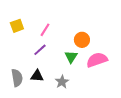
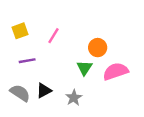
purple line: (40, 50) -> (27, 61), moved, turned 32
black triangle: (37, 76) -> (44, 91), turned -32
gray semicircle: (17, 78) -> (20, 93), turned -48

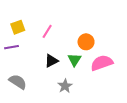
purple line: (27, 61) -> (11, 47), moved
black triangle: (44, 91) -> (51, 61), moved

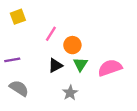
yellow square: (18, 27) -> (18, 17), moved
orange circle: (86, 42) -> (72, 45), moved
purple line: (11, 47) -> (12, 60), moved

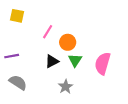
yellow square: (18, 17) -> (17, 16), turned 32
pink semicircle: (110, 68) -> (103, 63), turned -55

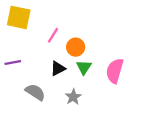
yellow square: (17, 16) -> (19, 17), size x1.5
gray semicircle: (18, 82) -> (35, 92), moved

